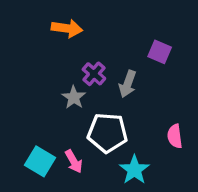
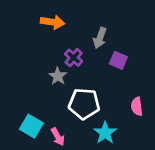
purple square: (160, 52) -> (118, 60), moved
gray arrow: (128, 84) -> (100, 38), moved
pink arrow: (74, 161) -> (58, 137), moved

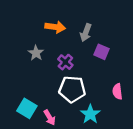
orange arrow: (52, 22) -> (55, 27), moved
purple cross: (74, 58) -> (65, 62), moved
gray star: (58, 76) -> (36, 53), moved

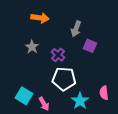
orange arrow: (55, 27) -> (40, 18), moved
pink semicircle: (117, 91) -> (104, 93), moved

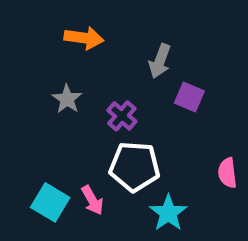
pink semicircle: (104, 93) -> (227, 173), moved
pink arrow: (44, 104) -> (92, 200), moved

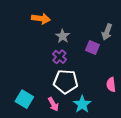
gray arrow: (160, 61) -> (107, 32), moved
gray star: (67, 99) -> (63, 36), moved
pink arrow: (92, 200) -> (53, 104), moved

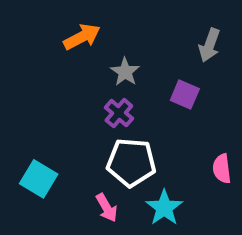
orange arrow: (41, 19) -> (82, 37), turned -36
gray arrow: (107, 32) -> (210, 45), moved
cyan square: (24, 99) -> (39, 179), moved

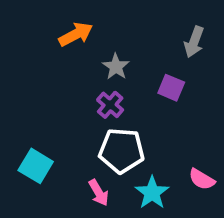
pink semicircle: (222, 169) -> (202, 179), moved, turned -52

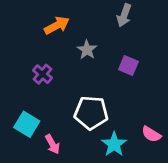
gray arrow: (194, 42) -> (124, 15), moved
purple cross: (110, 105) -> (42, 74), moved
pink arrow: (99, 193) -> (52, 144), moved

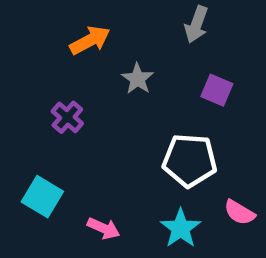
purple square: (128, 66) -> (217, 90), moved
white pentagon: (91, 113) -> (190, 160), moved
pink arrow: (52, 144) -> (104, 228), moved, turned -36

